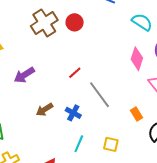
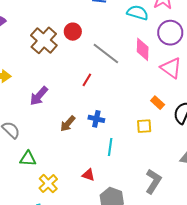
gray line: (99, 95) -> (106, 53), moved
yellow square: (111, 144) -> (144, 126), moved

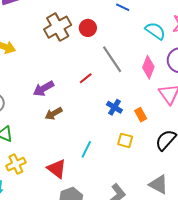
purple arrow: (39, 96) -> (44, 89), moved
orange rectangle: (158, 103) -> (141, 115), moved
blue cross: (96, 119) -> (114, 107), moved
red triangle: (88, 175) -> (57, 169), size x1.5

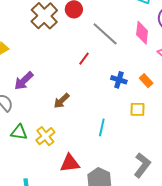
purple arrow: (44, 89) -> (24, 81), moved
yellow cross: (16, 164) -> (45, 136), moved
red triangle: (57, 169) -> (70, 163), moved, turned -30

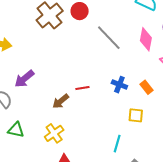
red line: (84, 59) -> (82, 88), moved, turned 40
cyan line: (102, 127) -> (117, 144), moved
yellow cross: (45, 136) -> (54, 133), moved

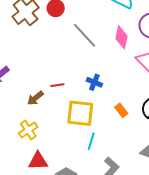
orange rectangle: (146, 87) -> (121, 110), moved
yellow square: (136, 115) -> (80, 113), moved, size x1.8

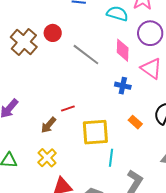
blue cross: (94, 82) -> (123, 86), moved

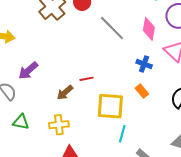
orange rectangle: (135, 122) -> (142, 91), moved
yellow cross: (47, 158) -> (59, 125), turned 30

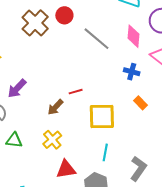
orange rectangle: (142, 91) -> (141, 103), moved
yellow cross: (59, 125) -> (52, 140), turned -30
cyan line: (122, 134) -> (105, 152), moved

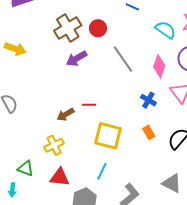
purple arrow: (17, 89) -> (77, 59), moved
green triangle: (14, 140) -> (26, 168), moved

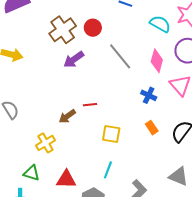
yellow square: (108, 136) -> (111, 134), size x0.7
yellow cross: (54, 145) -> (45, 143), moved

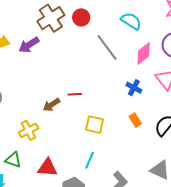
cyan semicircle: (160, 24) -> (131, 21), moved
purple arrow: (74, 60) -> (29, 45), moved
pink diamond: (157, 61) -> (144, 54), turned 35

